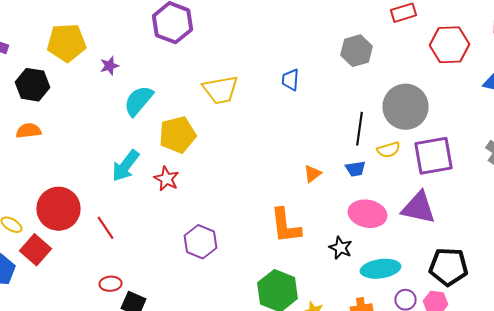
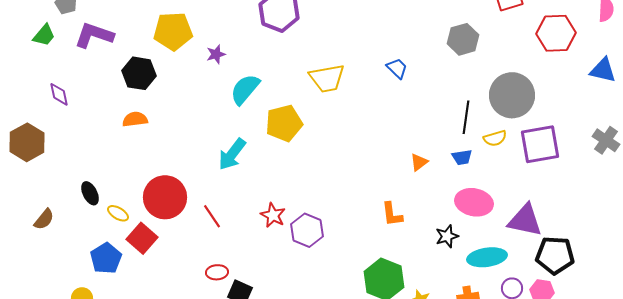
blue trapezoid: (290, 80) -> (397, 68), turned 130
red star: (166, 179) -> (273, 215), moved
purple triangle: (418, 208) -> (525, 220), moved
orange L-shape: (286, 226) -> (392, 214), size x0.7
black star: (340, 248) -> (447, 236), turned 30

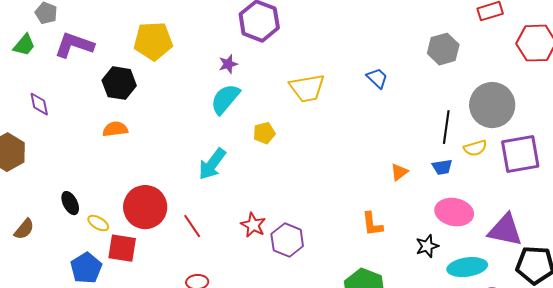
purple star: (216, 54) -> (228, 64), moved
yellow pentagon: (284, 123) -> (264, 133), size x0.6
red square: (142, 238) -> (122, 248), turned -32

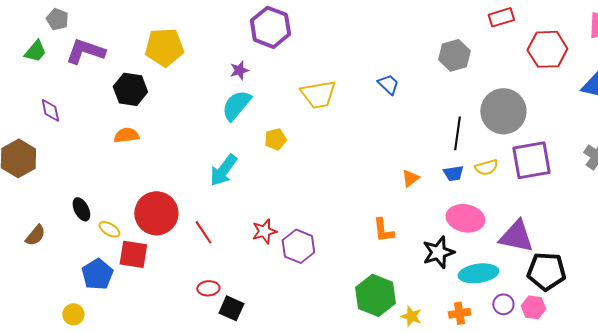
yellow semicircle: (475, 148) -> (486, 167), moved
red star: (253, 225) -> (264, 231), turned 30
black star: (427, 246) -> (438, 252), size x1.4

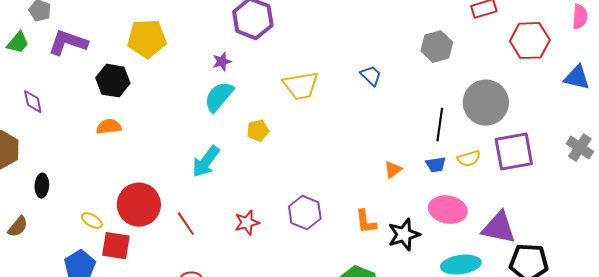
black ellipse: (81, 209) -> (42, 186), moved, turned 30
purple hexagon: (298, 246) -> (305, 213), moved
black star: (438, 252) -> (404, 235), moved

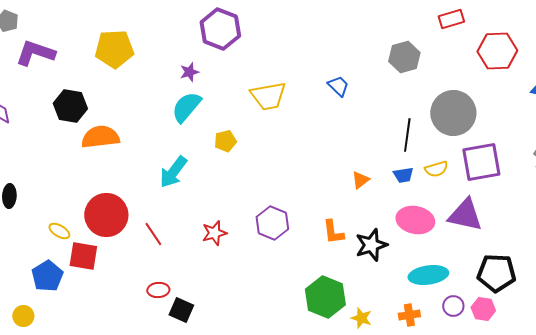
black hexagon: (113, 81) -> (70, 106), moved
orange semicircle: (109, 127) -> (100, 137), moved, size x1.5
purple triangle: (499, 228) -> (465, 215), moved

